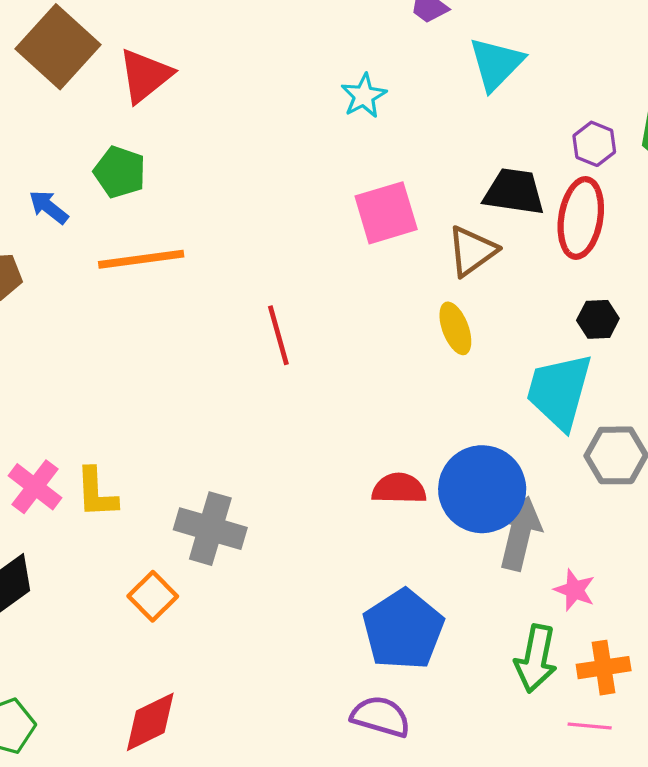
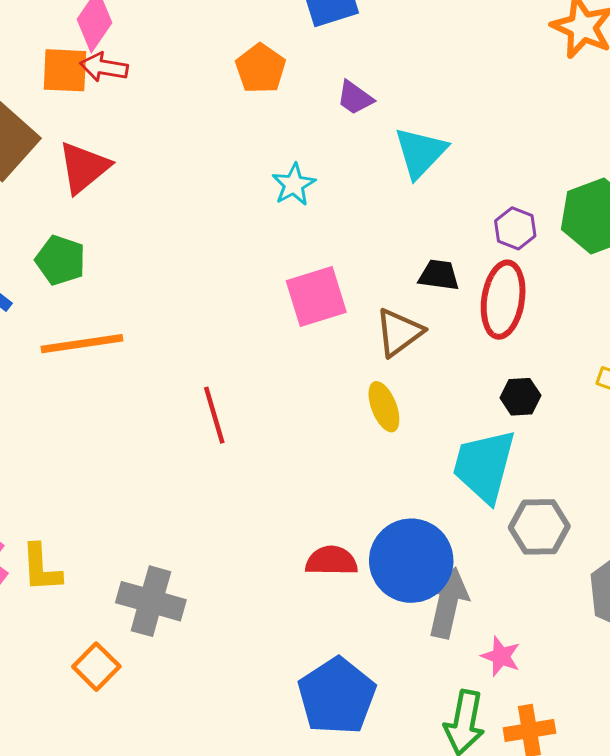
black trapezoid: (514, 192) -> (439, 275), size x0.7

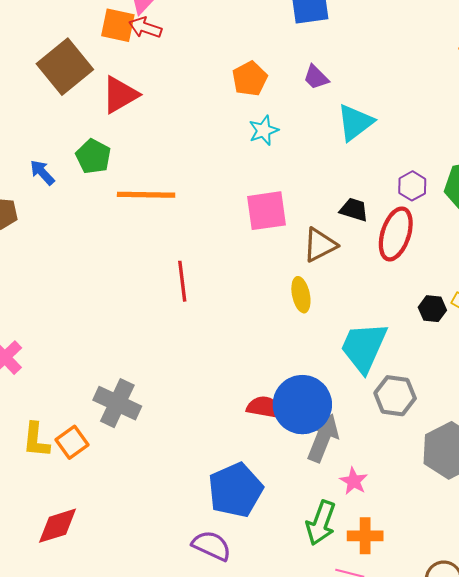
orange pentagon: (260, 69) -> (250, 79), moved
orange line: (82, 344) -> (146, 195), moved
black hexagon: (521, 397) -> (432, 309), moved
red semicircle: (331, 561) -> (265, 407), moved
yellow L-shape: (41, 568) -> (36, 440), moved

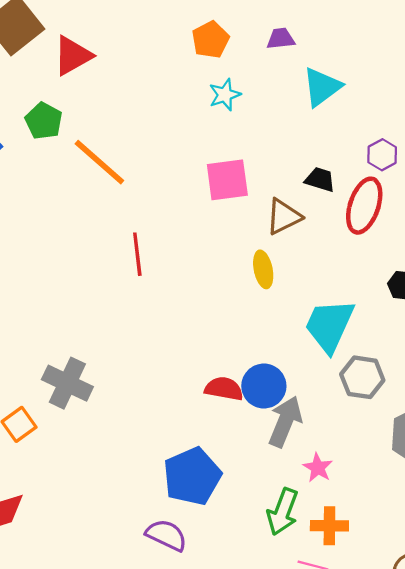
purple trapezoid: (316, 77) -> (281, 39), turned 128
orange line: (146, 195) -> (99, 162), turned 40
blue circle: (302, 405) -> (264, 386), size x0.7

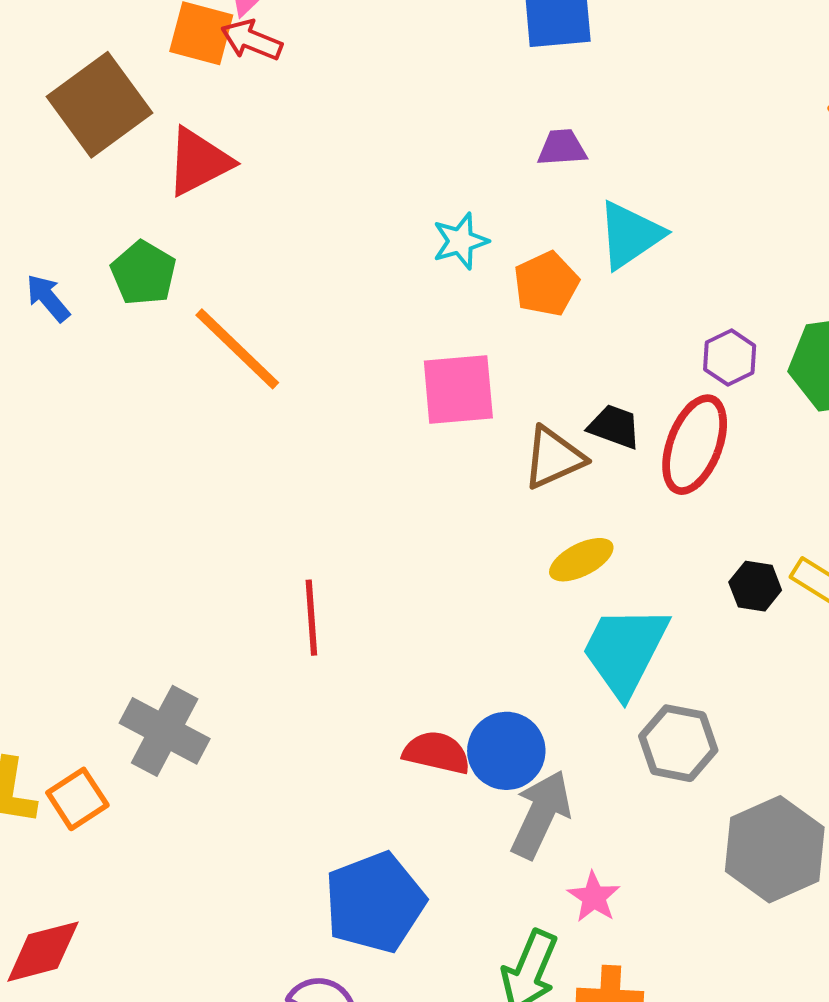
orange pentagon: (210, 40) -> (546, 284), moved
black trapezoid: (320, 179) -> (614, 427), moved
red line: (137, 254) -> (311, 618), moved
yellow ellipse: (263, 269) -> (581, 560), moved, turned 72

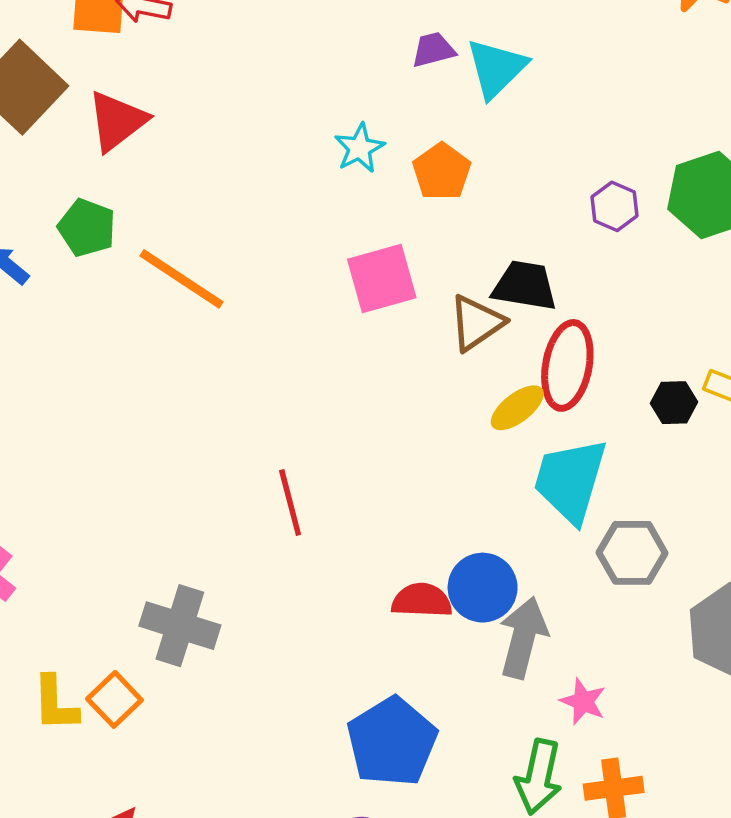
cyan triangle: (630, 235) -> (496, 68), moved
black trapezoid: (614, 427) -> (525, 286), size x1.4
red ellipse: (695, 445) -> (567, 365), moved

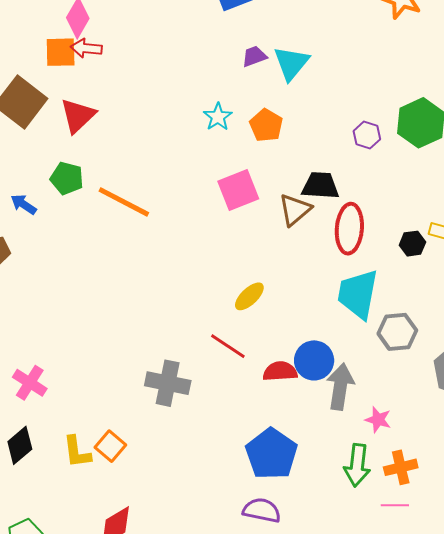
yellow ellipse: (517, 408) -> (249, 296), moved
red line: (290, 502) -> (228, 346), moved, turned -36
gray cross: (180, 626) -> (168, 383), moved

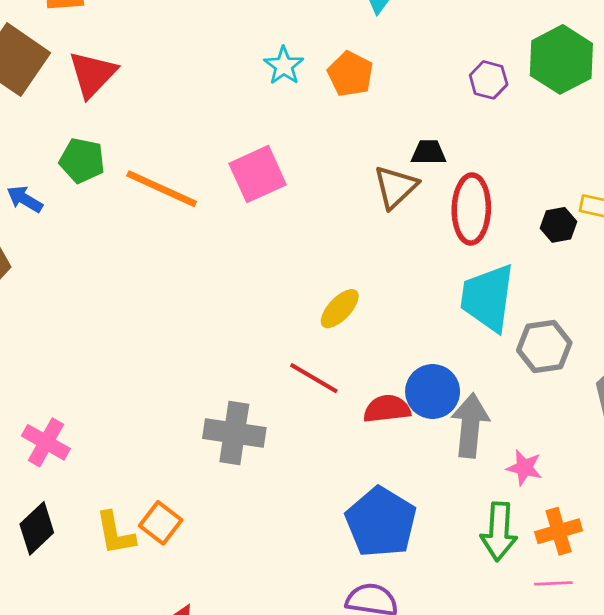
black trapezoid: (320, 186) -> (429, 152), size x0.7
pink square: (238, 190) -> (258, 174), moved

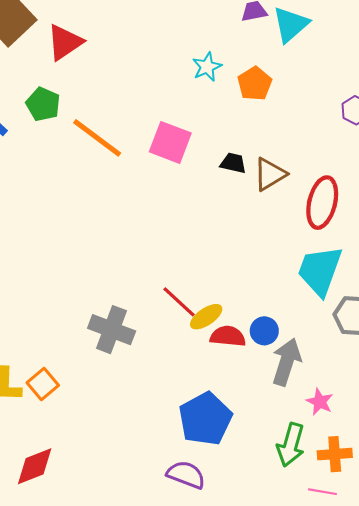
black trapezoid: (429, 152) -> (233, 163), moved
pink square: (258, 174) -> (170, 142), turned 33
yellow ellipse: (340, 309) -> (206, 317), moved
blue circle: (433, 392) -> (264, 331), size x0.7

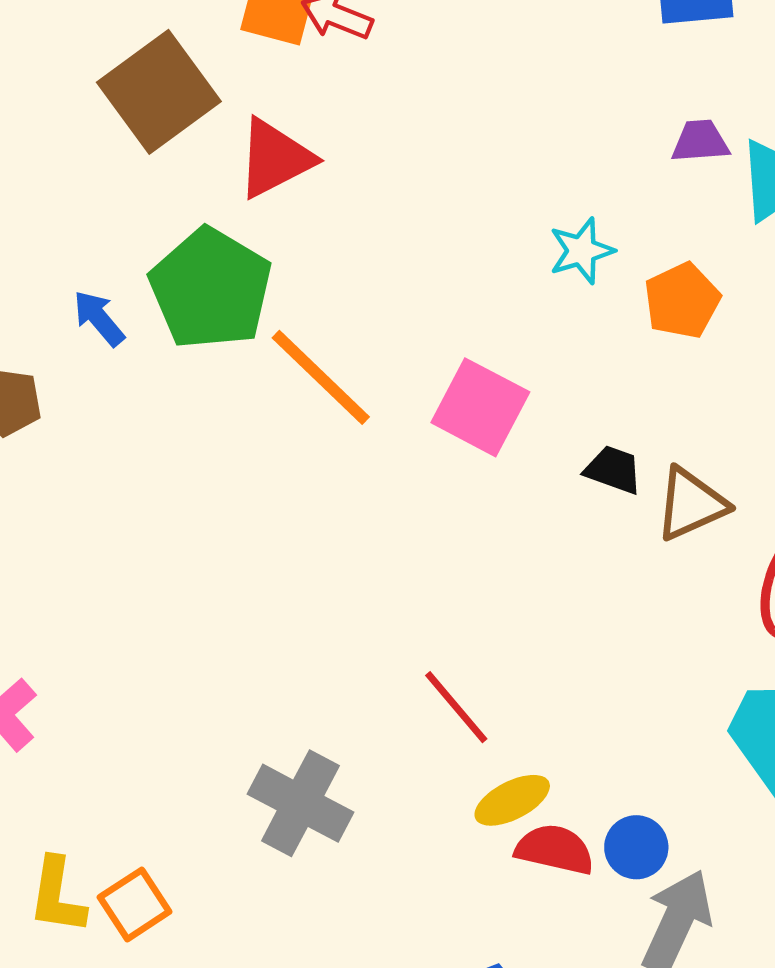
green pentagon: (43, 104) -> (211, 289), size x1.6
red line: (179, 302) -> (456, 707), moved

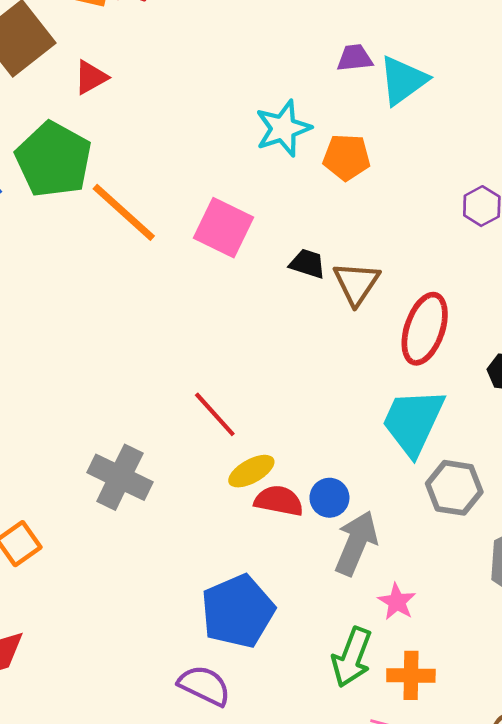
red triangle: (275, 158) -> (91, 77), size x0.7
cyan star: (582, 251) -> (283, 128), size x1.4
orange pentagon: (682, 301) -> (347, 157), turned 30
brown triangle: (691, 504) -> (356, 283), turned -30

